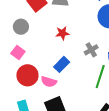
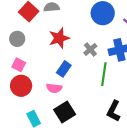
red star: (62, 33) -> (59, 38), size x1.5
red circle: (27, 75) -> (21, 86), moved

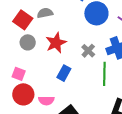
gray circle: (17, 39) -> (28, 42), moved
pink semicircle: (54, 88) -> (46, 101), moved

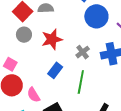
green line: (104, 74) -> (81, 82), moved
pink semicircle: (46, 101) -> (34, 95), turned 49

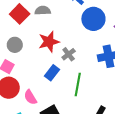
gray circle: (24, 35) -> (15, 45), moved
gray cross: (83, 52) -> (69, 54), moved

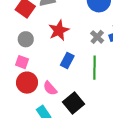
gray cross: (69, 54) -> (97, 37), moved

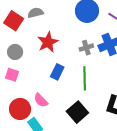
gray cross: (97, 37) -> (86, 48), turned 32
red circle: (27, 83) -> (20, 109), moved
black square: (73, 103) -> (77, 112), moved

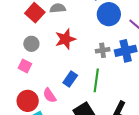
blue rectangle: (57, 72) -> (70, 79), moved

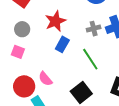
blue rectangle: (70, 79) -> (62, 44), moved
green line: (96, 80) -> (90, 59), turned -35

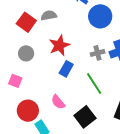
pink square: (18, 52) -> (15, 81), moved
pink semicircle: (45, 79) -> (58, 102), moved

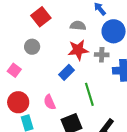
gray semicircle: (49, 15) -> (78, 26), moved
red star: (59, 45) -> (78, 50), moved
gray cross: (98, 53) -> (102, 55), moved

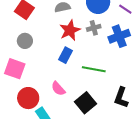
pink square: (14, 70) -> (15, 69), size x1.5
green line: (89, 94) -> (94, 69), turned -45

